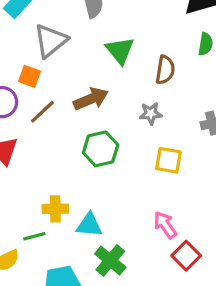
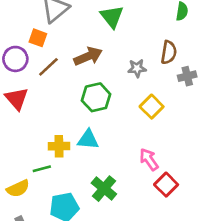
brown semicircle: (165, 70) -> (169, 52), moved
yellow square: (168, 160) -> (152, 107), turned 35
cyan triangle: (89, 225) -> (88, 140), moved

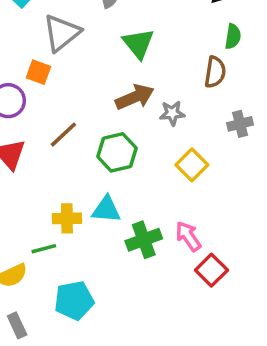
brown semicircle: (169, 52) -> (215, 72), moved
brown arrow: (88, 56) -> (135, 97), moved
brown line: (48, 67) -> (63, 135), moved
green cross: (104, 189) -> (144, 240), moved, turned 30

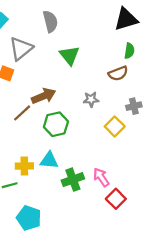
brown semicircle: (215, 72) -> (118, 73), turned 60
brown arrow: (135, 97) -> (44, 96), moved
yellow square: (192, 165) -> (115, 126), moved
cyan pentagon: (74, 300) -> (29, 218), turned 30

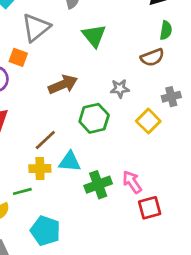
brown line: (22, 113) -> (45, 140), moved
green hexagon: (56, 124) -> (94, 118), moved
red square: (116, 199) -> (150, 208), turned 30

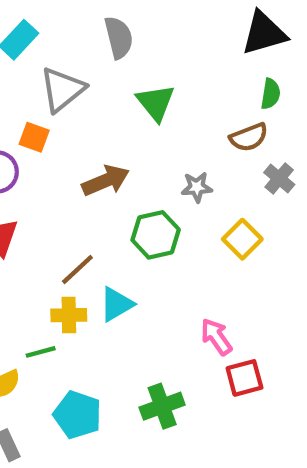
gray cross: (171, 97) -> (279, 178), moved, turned -36
cyan triangle: (70, 162) -> (117, 304), turned -35
green cross: (98, 185) -> (162, 406), moved

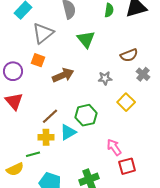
green semicircle: (271, 94) -> (109, 10), moved
orange square: (34, 137) -> (38, 60), moved
green hexagon: (156, 235) -> (86, 115), moved

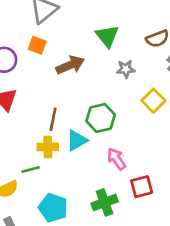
green triangle: (86, 39) -> (107, 36), moved
brown line: (50, 116) -> (53, 119), turned -36
pink arrow: (114, 147) -> (116, 159), moved
red square: (127, 166) -> (142, 187), moved

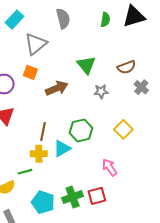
yellow square: (153, 101) -> (123, 129), moved
pink arrow: (116, 159) -> (110, 167), moved
red square: (142, 187) -> (97, 196), moved
green cross: (105, 202) -> (73, 197), moved

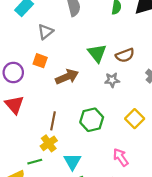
gray triangle: (36, 44) -> (45, 32), size x0.7
brown semicircle: (126, 67) -> (125, 55), moved
cyan triangle: (62, 148) -> (72, 162), moved, turned -30
yellow cross: (39, 154) -> (49, 143), turned -35

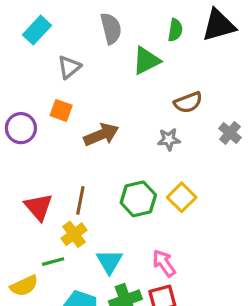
green triangle: (97, 53) -> (146, 61), moved, turned 42
red triangle: (14, 105) -> (39, 207), moved
yellow square: (135, 119) -> (182, 197), moved
pink arrow: (121, 157) -> (164, 263), moved

